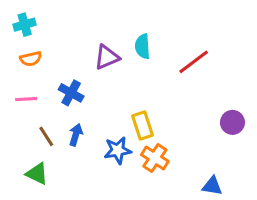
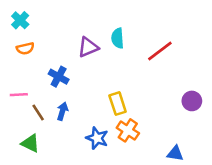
cyan cross: (25, 25) -> (20, 20), turned -30
pink line: (26, 99) -> (19, 95), moved
blue star: (118, 150) -> (97, 138), moved, turned 30

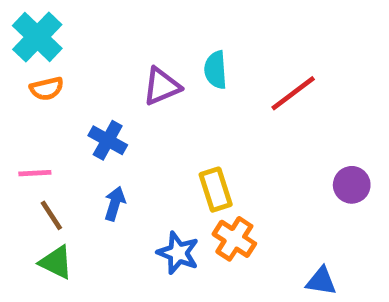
cyan cross: (20, 20) -> (37, 37), size x1.5
brown line: (38, 113) -> (51, 215), moved

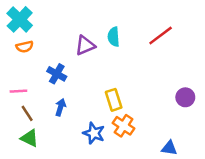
red line: (293, 93) -> (161, 36), moved

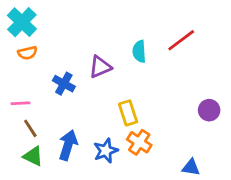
cyan semicircle: (114, 37) -> (139, 51), moved
purple triangle: (85, 45) -> (100, 67), moved
blue arrow: (60, 107) -> (68, 145), moved, size x1.5
blue star: (94, 133) -> (106, 151), turned 30

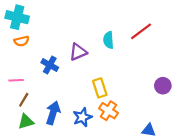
cyan cross: (22, 22) -> (17, 17), turned -30
brown line: (30, 128) -> (24, 100), turned 64
green triangle: (33, 156) -> (26, 122), turned -42

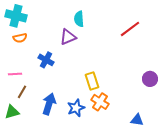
cyan semicircle: (108, 40) -> (79, 19), moved
purple triangle: (78, 52) -> (68, 37), moved
green triangle: (26, 122) -> (12, 112), moved

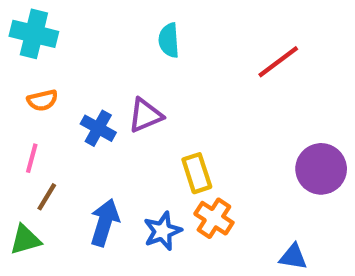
purple triangle: (68, 37) -> (145, 115), moved
orange semicircle: (20, 38) -> (42, 100), moved
pink line: (15, 74) -> (32, 158), turned -72
purple circle: (150, 79) -> (321, 169), size x1.5

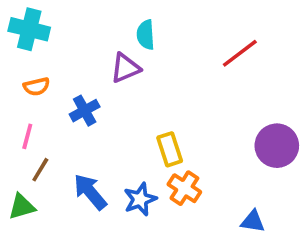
purple triangle: (145, 115) -> (125, 68), moved
blue cross: (98, 128) -> (85, 111), turned 32
blue arrow: (105, 222) -> (90, 192), turned -57

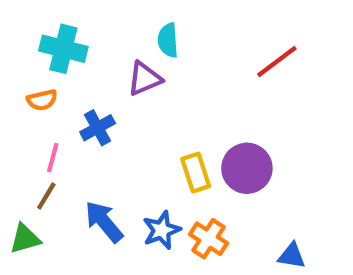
cyan cross: (29, 29) -> (63, 49), moved
pink line: (27, 136) -> (53, 158), moved
purple circle: (277, 146) -> (247, 168), moved
orange cross: (184, 188) -> (209, 239), moved

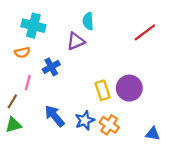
brown line: (46, 196) -> (12, 101), moved

